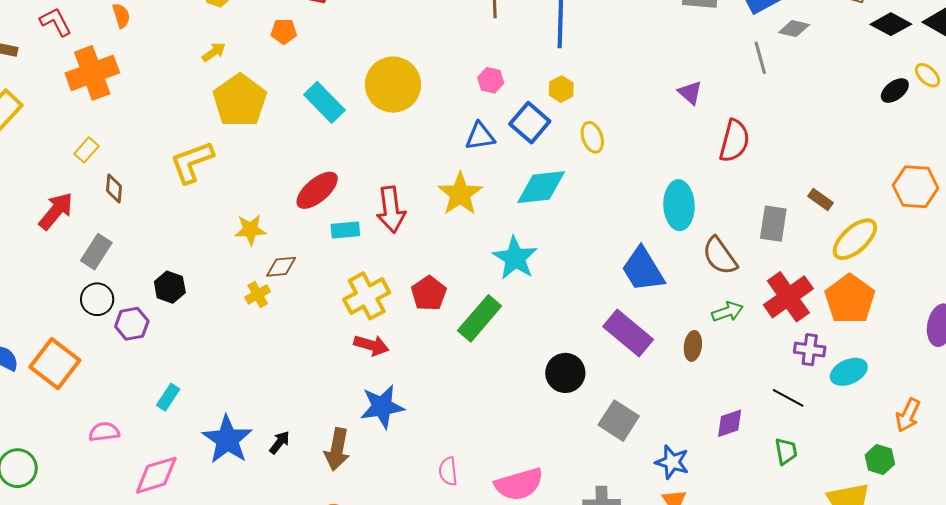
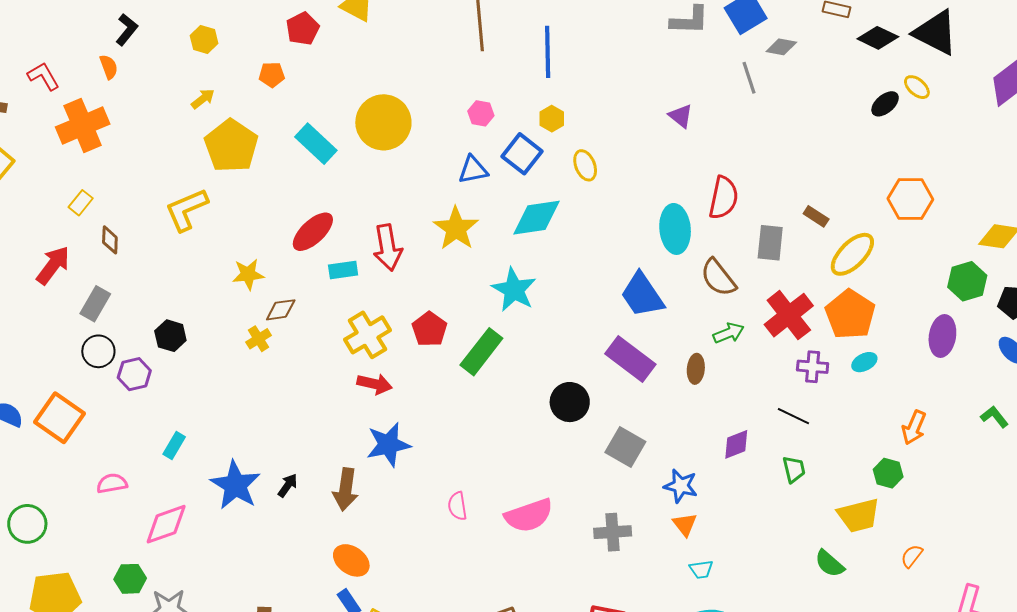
red semicircle: (734, 141) -> (724, 198), moved
cyan ellipse: (849, 372) -> (864, 362), moved, size x0.7

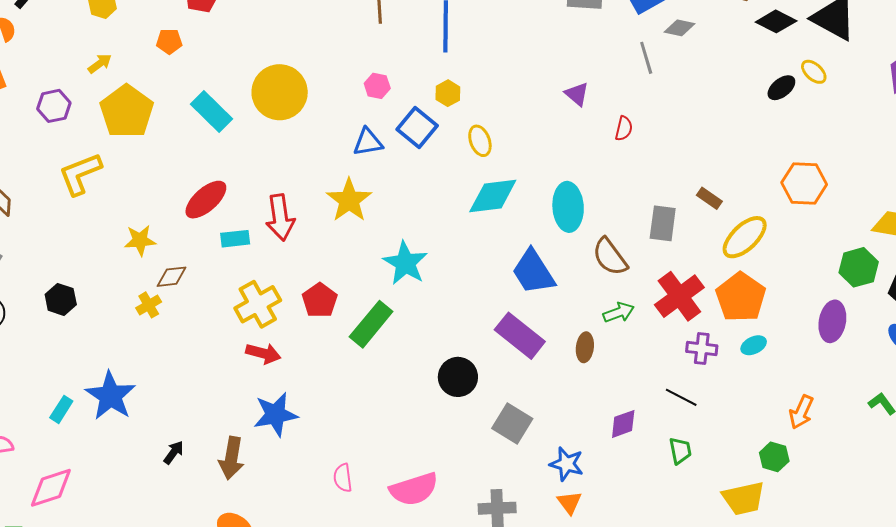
red semicircle: (724, 198) -> (624, 128), moved, size x0.6
cyan diamond: (536, 218) -> (493, 196), moved
purple hexagon: (134, 374) -> (54, 106), moved
blue star: (235, 485) -> (110, 396), moved

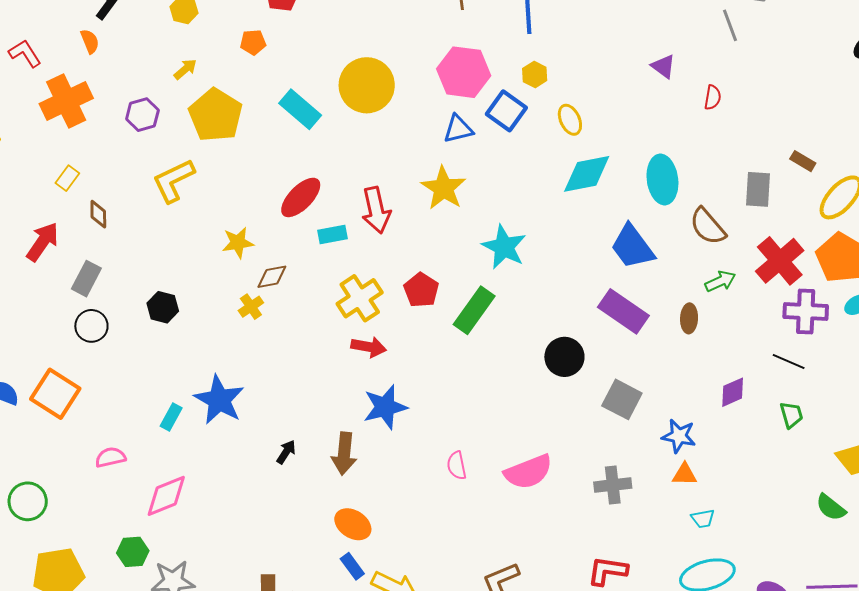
pink hexagon: (377, 86) -> (464, 72), size x2.0
purple cross: (702, 349) -> (806, 311), size x1.4
orange triangle: (569, 503) -> (685, 474), turned -48

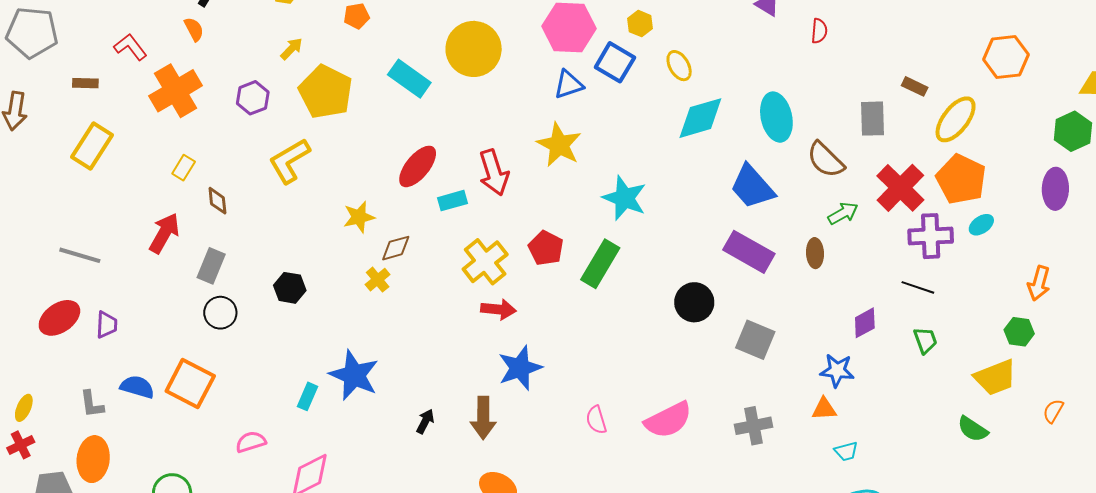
blue star: (679, 436) -> (837, 371), moved

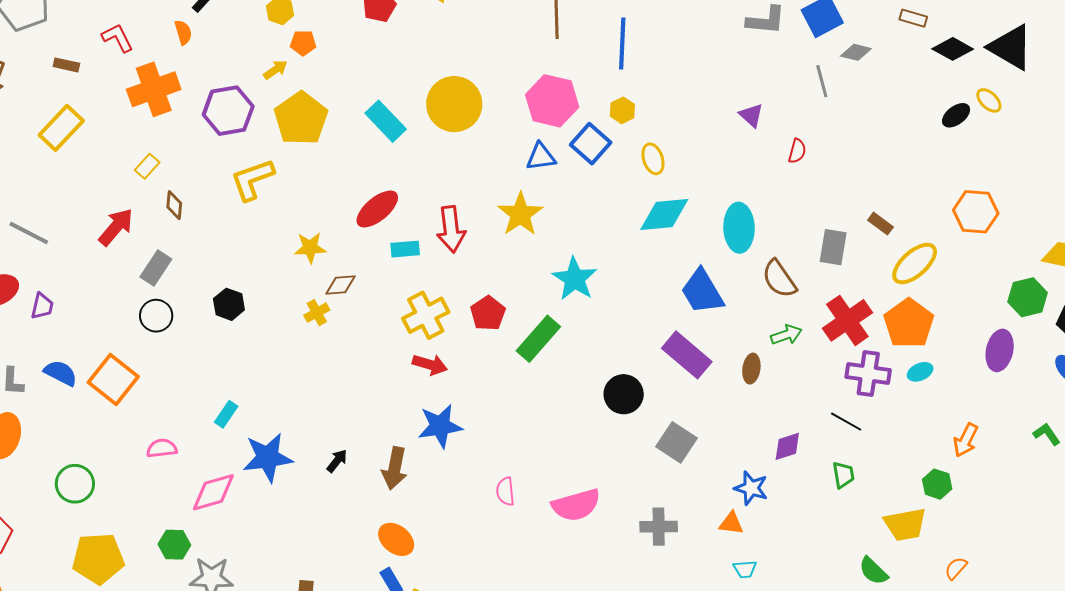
orange pentagon: (357, 16) -> (303, 43), moved
purple hexagon: (253, 98) -> (228, 111), size x1.5
blue star: (354, 375) -> (268, 458), moved, turned 30

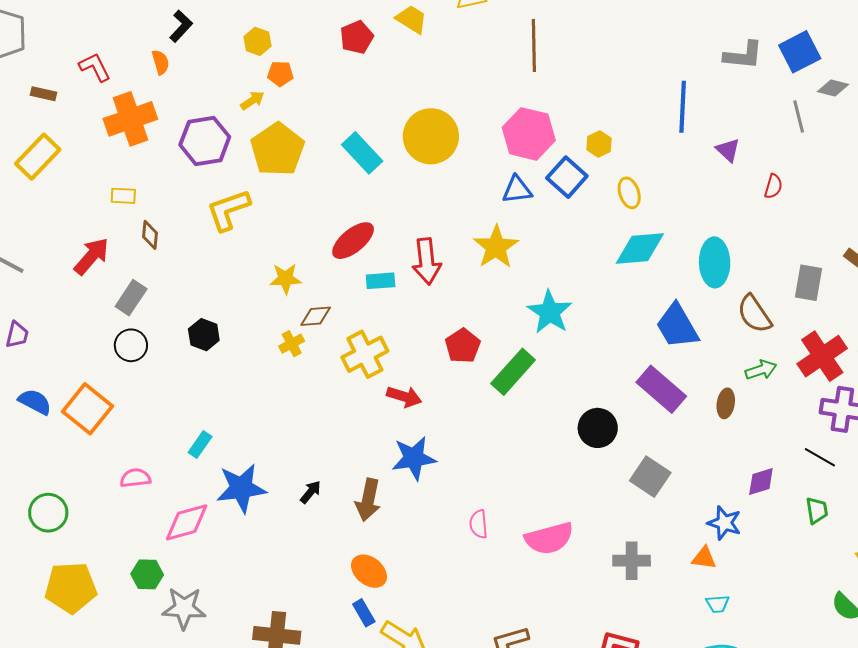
blue line: (622, 43) -> (683, 107), moved
yellow rectangle: (147, 166) -> (123, 196), turned 50
yellow cross: (426, 315) -> (365, 354), moved

